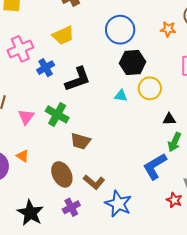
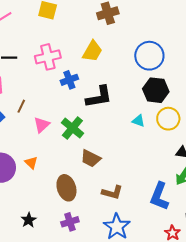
yellow trapezoid: (63, 35) -> (92, 51), turned -45
blue L-shape: (155, 166) -> (159, 196), turned -48
brown L-shape: (94, 182) -> (112, 192), moved, turned -35
black star: (30, 213) -> (29, 220), size x0.6

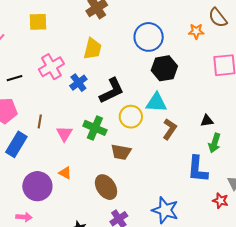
yellow circle: (168, 119) -> (131, 117), moved
cyan triangle: (139, 121) -> (156, 103), size x1.6
brown L-shape: (112, 192) -> (170, 129), moved, turned -55

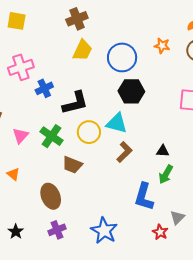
orange star: (196, 31) -> (162, 46), moved
yellow trapezoid: (93, 49) -> (82, 50), moved

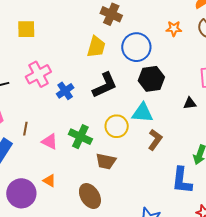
brown cross: (77, 19) -> (111, 14), moved, turned -35
black L-shape: (75, 103) -> (105, 85), moved
pink triangle: (20, 136) -> (50, 141), turned -36
black triangle: (163, 151) -> (190, 103), moved

